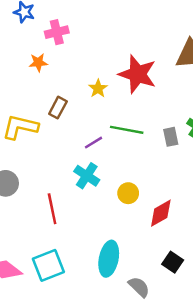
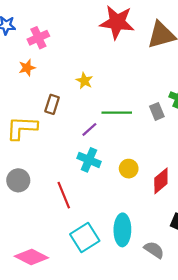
red star: (138, 74) -> (117, 22), moved
cyan square: (48, 265) -> (85, 237), moved

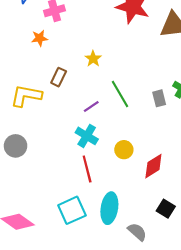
green line: (117, 113) -> (120, 94), turned 52
red line: (64, 195) -> (87, 169), moved

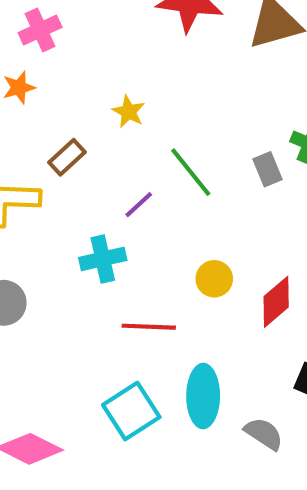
brown rectangle: (59, 77) -> (67, 157), turned 30
cyan cross: (87, 136) -> (103, 259), moved, turned -35
red line: (87, 169) -> (149, 327), turned -65

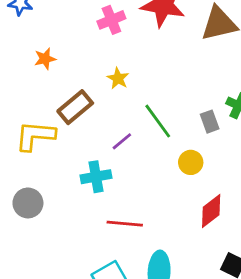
pink cross: (40, 30) -> (111, 20), moved
brown rectangle: (67, 157) -> (75, 107), size x1.4
yellow circle: (214, 279) -> (191, 162), moved

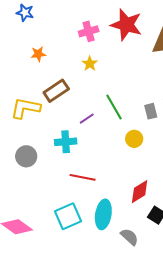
yellow star: (118, 78) -> (90, 64), moved
gray circle: (28, 203) -> (26, 156), moved
red diamond: (211, 211) -> (140, 192), moved

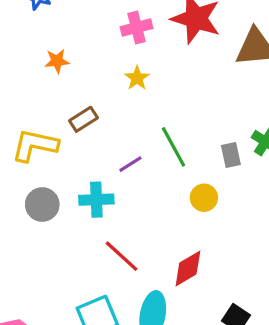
brown rectangle: (56, 91) -> (84, 119), size x0.7
gray circle: (26, 156) -> (42, 205), moved
red line: (83, 177) -> (122, 256), turned 30
red diamond: (140, 192) -> (188, 268), moved

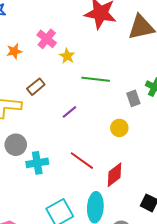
pink cross: (137, 28) -> (47, 39), moved, turned -30
green line: (173, 147) -> (96, 79), moved, turned -48
cyan cross: (96, 200) -> (37, 163), moved
red line: (122, 256) -> (82, 161), moved

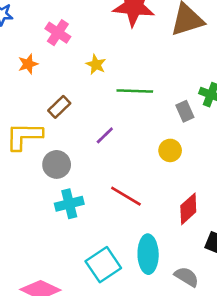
pink cross: (47, 39) -> (58, 33), moved
gray circle: (16, 145) -> (57, 164), moved
red diamond: (114, 175) -> (188, 209), moved

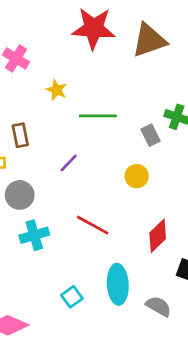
brown rectangle: (59, 107) -> (20, 135), turned -55
cyan square: (103, 265) -> (72, 297), size x0.6

